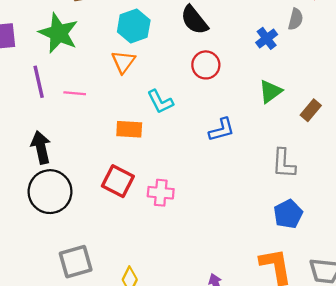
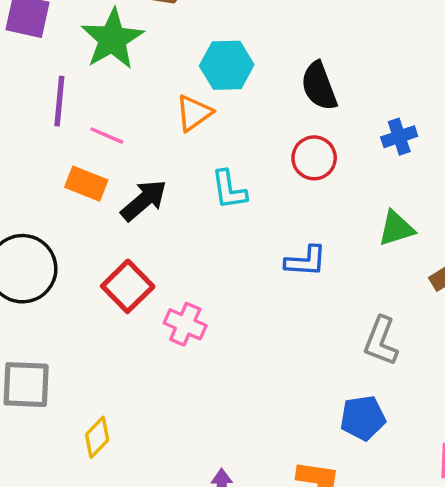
blue cross: (267, 38) -> (399, 137), moved
orange rectangle: (129, 129) -> (86, 184), moved
black arrow: (41, 147) -> (144, 200), moved, turned 44

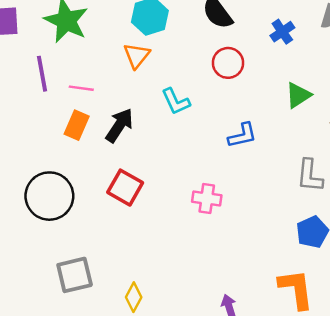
orange rectangle: (86, 184) -> (77, 125), turned -72
pink cross: (185, 324) -> (207, 198), moved

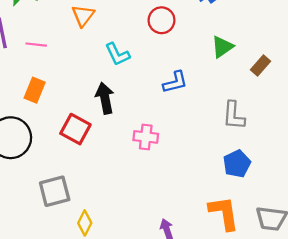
orange rectangle: (77, 125) -> (35, 90), moved
black arrow: (119, 125) -> (105, 98), moved, turned -44
gray square: (75, 275) -> (55, 191), moved

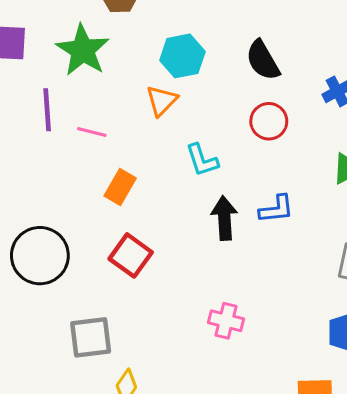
orange rectangle: (35, 90) -> (120, 187), moved
black arrow: (105, 98) -> (224, 218), moved
pink cross: (146, 137) -> (226, 321), moved

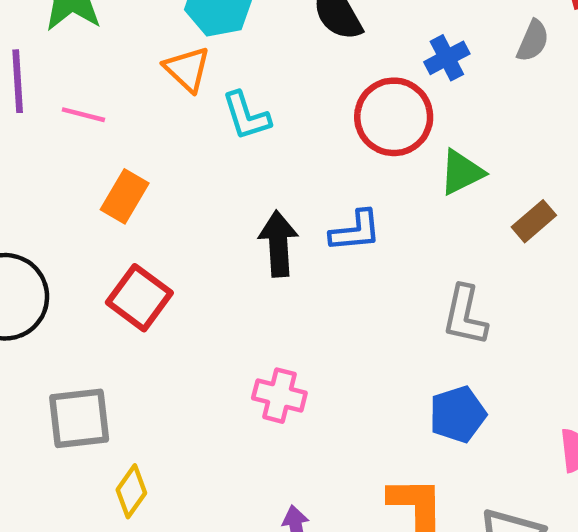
orange triangle: (162, 101) -> (187, 69), turned -32
red circle: (269, 121) -> (394, 117), moved, size x1.4
cyan L-shape: (202, 160) -> (246, 116), moved

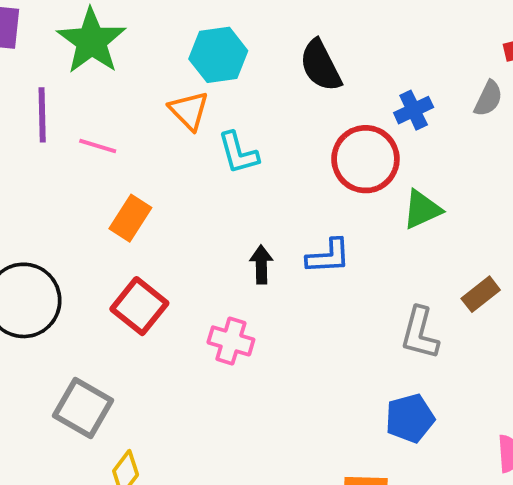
brown rectangle: (534, 221) -> (481, 294), moved
black arrow: (278, 244) -> (261, 264), size x0.7
pink cross: (279, 396) -> (231, 341), moved
gray square: (79, 418) -> (83, 408), turned 34

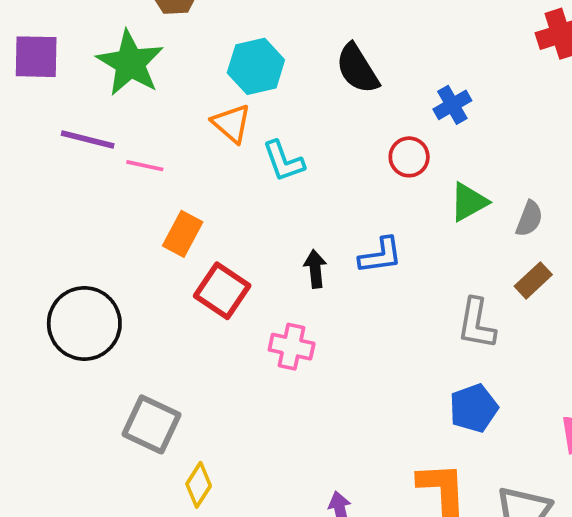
gray semicircle: (488, 99) -> (529, 219), moved
purple line: (42, 115) -> (88, 139), turned -70
red circle: (365, 159) -> (409, 157), size x0.6
red square: (139, 306) -> (222, 291), moved

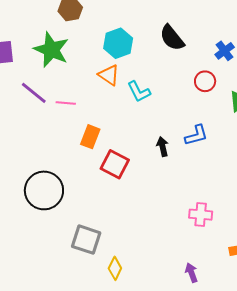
purple line: (88, 139) -> (34, 93), turned 32
pink cross: (292, 347) -> (201, 215), moved

